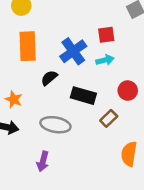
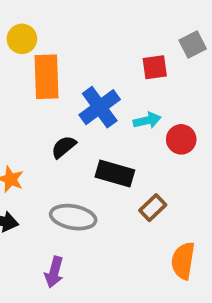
red square: (106, 35) -> (155, 67), moved
orange rectangle: (28, 46) -> (47, 77), moved
red circle: (128, 91) -> (181, 139), moved

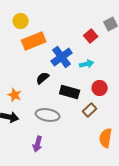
red square: (155, 67) -> (91, 36), turned -32
orange rectangle: (47, 77) -> (34, 41), turned 70
red circle: (181, 139) -> (100, 88), moved

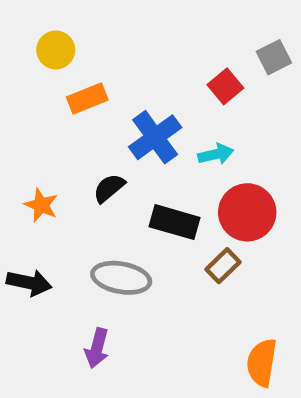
orange rectangle: (34, 41) -> (87, 98), size x0.7
red circle: (100, 88) -> (247, 212), size x1.5
orange star: (15, 95) -> (41, 205), moved
orange semicircle: (106, 138) -> (262, 363), moved

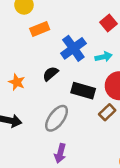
gray ellipse: (121, 278) -> (57, 118), turned -64
purple arrow: (97, 348) -> (60, 153), moved

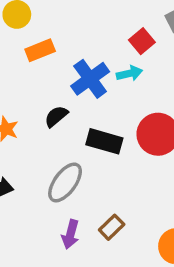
cyan arrow: (104, 57) -> (129, 73), moved
brown rectangle: (107, 112) -> (112, 227), moved

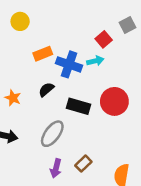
orange rectangle: (40, 50) -> (43, 54), moved
blue cross: (90, 79) -> (69, 64), turned -35

